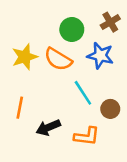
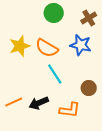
green circle: (72, 30) -> (54, 13), moved
cyan line: (83, 93) -> (55, 74), moved
orange line: (20, 108) -> (14, 102), moved, turned 54

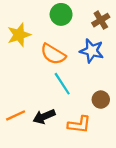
yellow star: (20, 46) -> (19, 35), moved

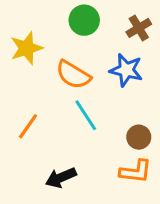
orange line: (16, 115) -> (28, 126), moved, turned -30
black arrow: (44, 117) -> (61, 178), moved
orange L-shape: (79, 125) -> (136, 171), moved

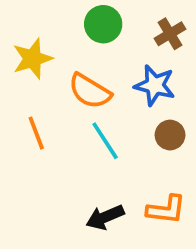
orange line: (28, 126) -> (36, 133), moved, turned -56
brown circle: (139, 137) -> (170, 135), moved
black arrow: (61, 178) -> (105, 217), moved

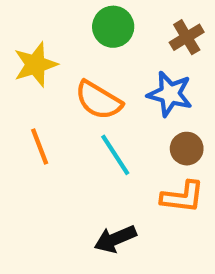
orange L-shape: (166, 210) -> (182, 197), moved

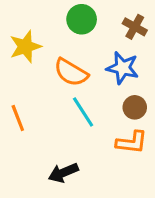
brown cross: (187, 37) -> (135, 27), turned -30
orange line: (40, 146) -> (18, 118), moved
black arrow: (115, 239) -> (63, 173), moved

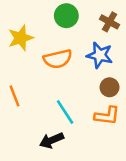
orange semicircle: (71, 72) -> (58, 59), turned -44
cyan line: (83, 112) -> (65, 112), moved

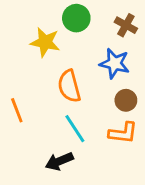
yellow star: (21, 38) -> (45, 42), moved, turned 30
orange semicircle: (58, 59) -> (69, 86), moved, turned 88

